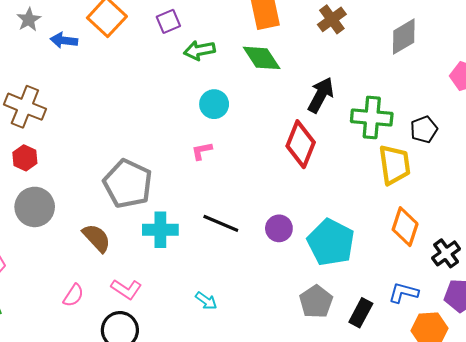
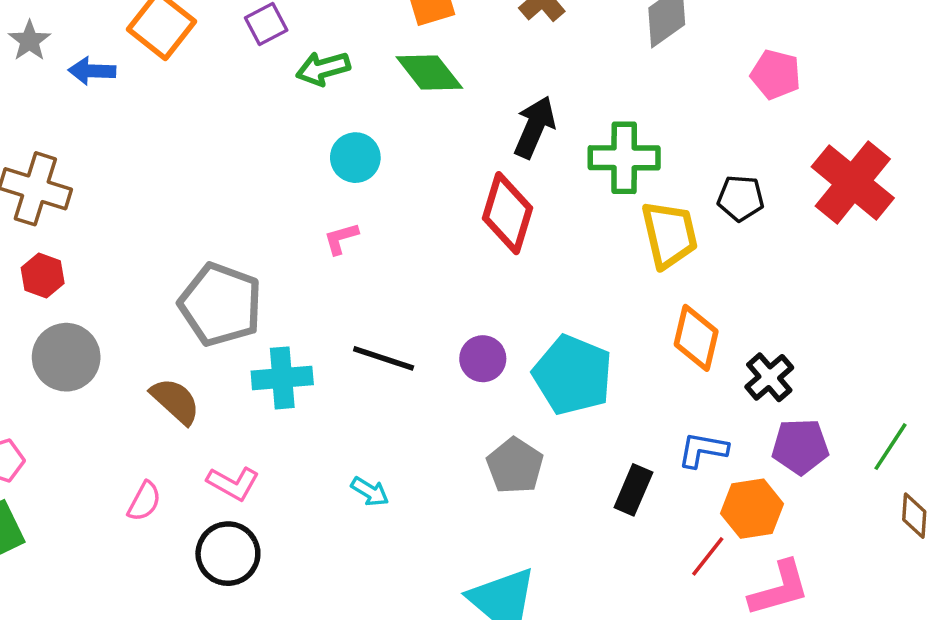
black pentagon: (424, 129) -> (741, 198), moved, turned 30
gray pentagon: (316, 302) -> (515, 466), moved

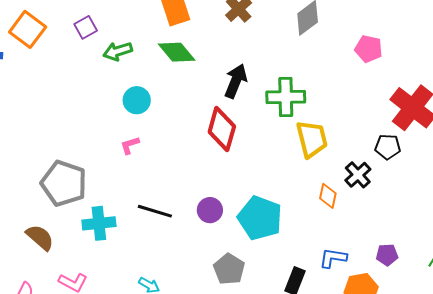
black pentagon: (741, 198) -> (388, 147), moved
orange diamond: (696, 338) -> (328, 196), size x0.7
black cross: (769, 377) -> (358, 175), moved
purple pentagon: (800, 447) -> (387, 255), size x0.7

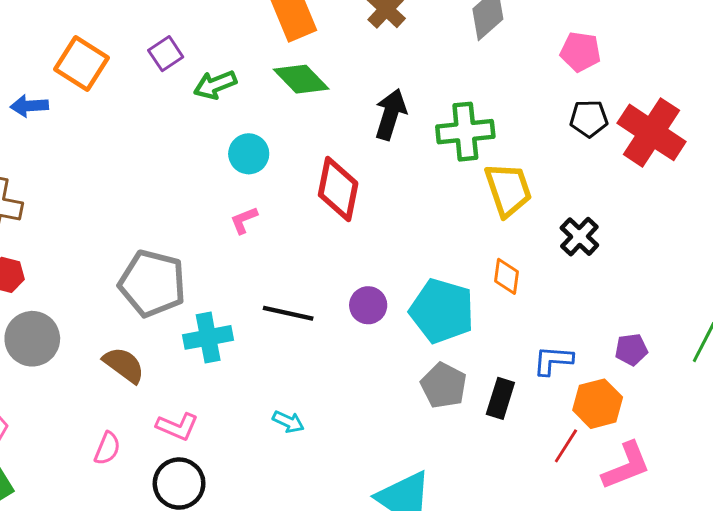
red diamond: (222, 129) -> (338, 189), moved
black pentagon: (388, 147) -> (589, 119), moved
orange diamond: (328, 196) -> (507, 276), moved
gray pentagon: (229, 269) -> (444, 386), moved

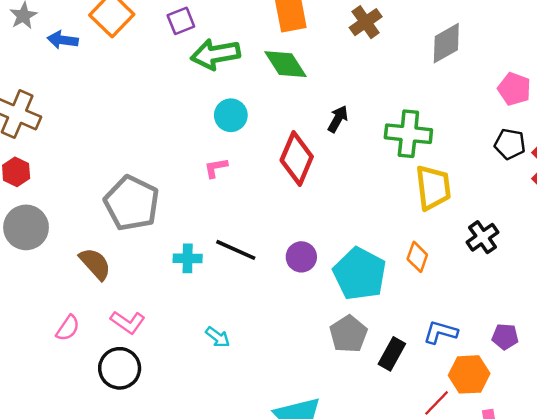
green arrow: (215, 85) -> (215, 54), size x1.4
black arrow: (391, 114) -> (338, 119), moved, size x0.7
cyan cross: (208, 337) -> (188, 258), moved, size x0.7

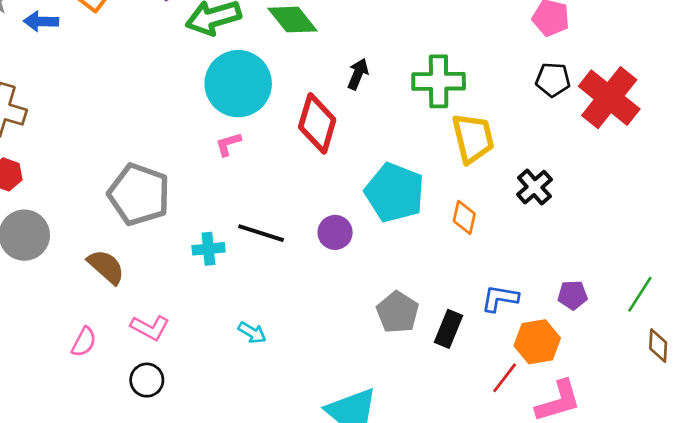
cyan circle: (231, 115) -> (238, 84), size x1.8
cyan pentagon: (360, 274) -> (395, 193), moved
black circle: (120, 368) -> (147, 380), size x0.7

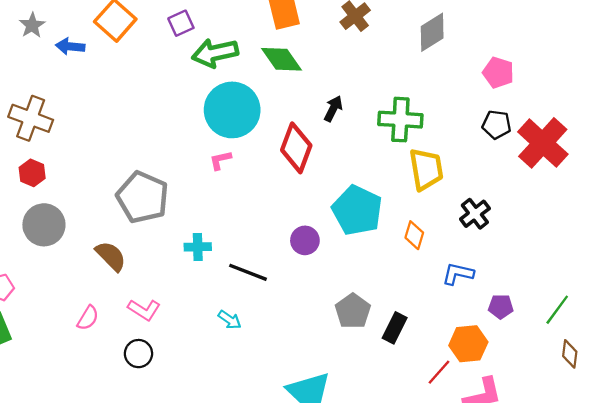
black line: (261, 233) -> (248, 272), moved
blue L-shape: (500, 298) -> (458, 274), moved

